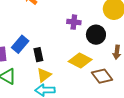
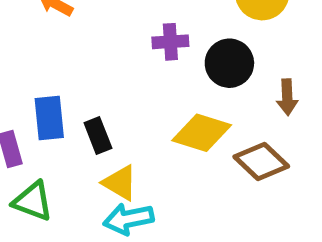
blue rectangle: (20, 44) -> (49, 118), turned -36
yellow triangle: (44, 75) -> (120, 183), turned -42

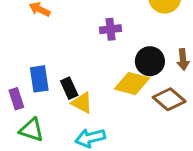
black circle: (229, 63) -> (150, 61), moved
yellow triangle: (120, 183) -> (82, 103), moved

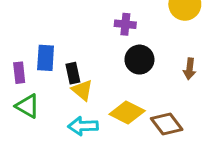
black circle: (150, 61) -> (139, 60), moved
yellow diamond: (132, 83) -> (127, 112), moved
brown diamond: (169, 99) -> (167, 124), moved

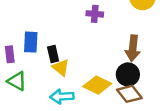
black circle: (139, 60) -> (128, 74), moved
brown arrow: (190, 69) -> (133, 48), moved, size x1.5

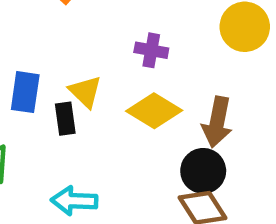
yellow triangle: (61, 68) -> (85, 92), moved
yellow diamond: (97, 85) -> (154, 111), moved

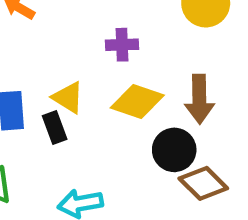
black circle: (203, 171) -> (174, 150), moved

